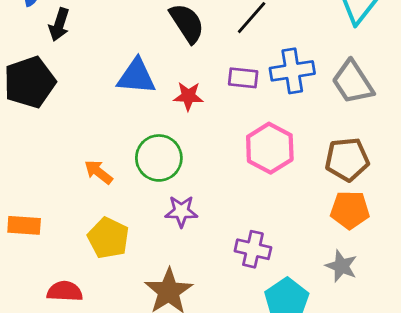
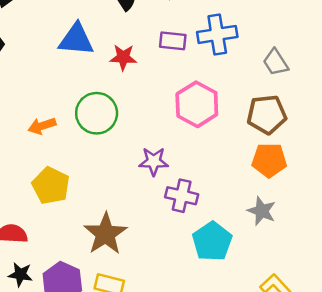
gray trapezoid: (353, 82) -> (276, 62), moved, size x0.7
orange arrow: (98, 172) -> (42, 126), turned -56
purple star: (181, 211) -> (154, 161), moved

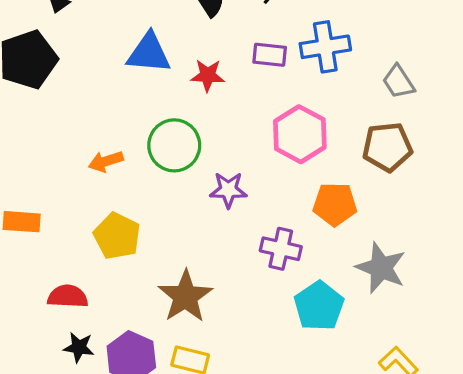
orange pentagon: (269, 160) -> (335, 204), moved
purple star: (154, 161) -> (228, 190), moved
gray star: (262, 211) -> (381, 268), size x1.4

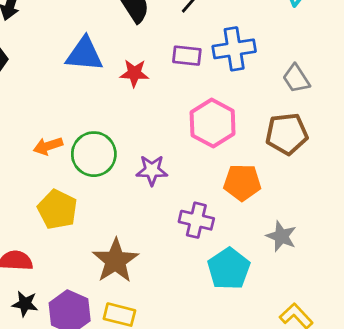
green circle: (174, 145) -> (94, 154), moved
gray star: (381, 268) -> (281, 236), size x0.7

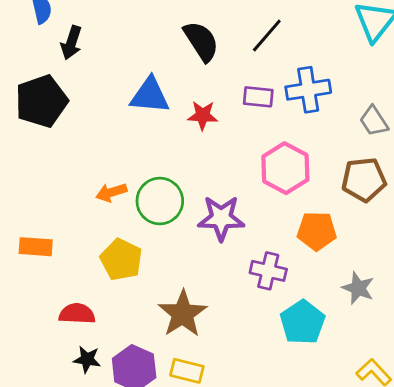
purple star: (152, 170) -> (221, 218), size x1.4

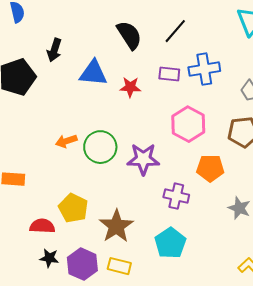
black arrow: (71, 43) -> (54, 50), moved
yellow pentagon: (121, 260) -> (73, 208), moved
cyan pentagon: (302, 322) -> (170, 243), moved

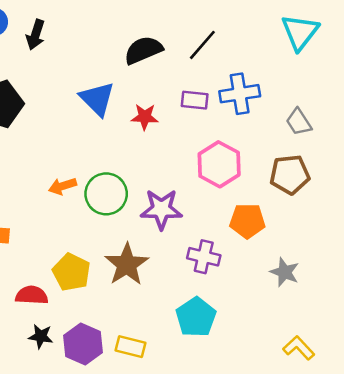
black semicircle: (129, 35) -> (143, 50), turned -80
black arrow: (54, 50) -> (36, 35), moved
blue triangle: (93, 73) -> (97, 99), turned 40
brown star: (116, 226) -> (127, 264), moved

